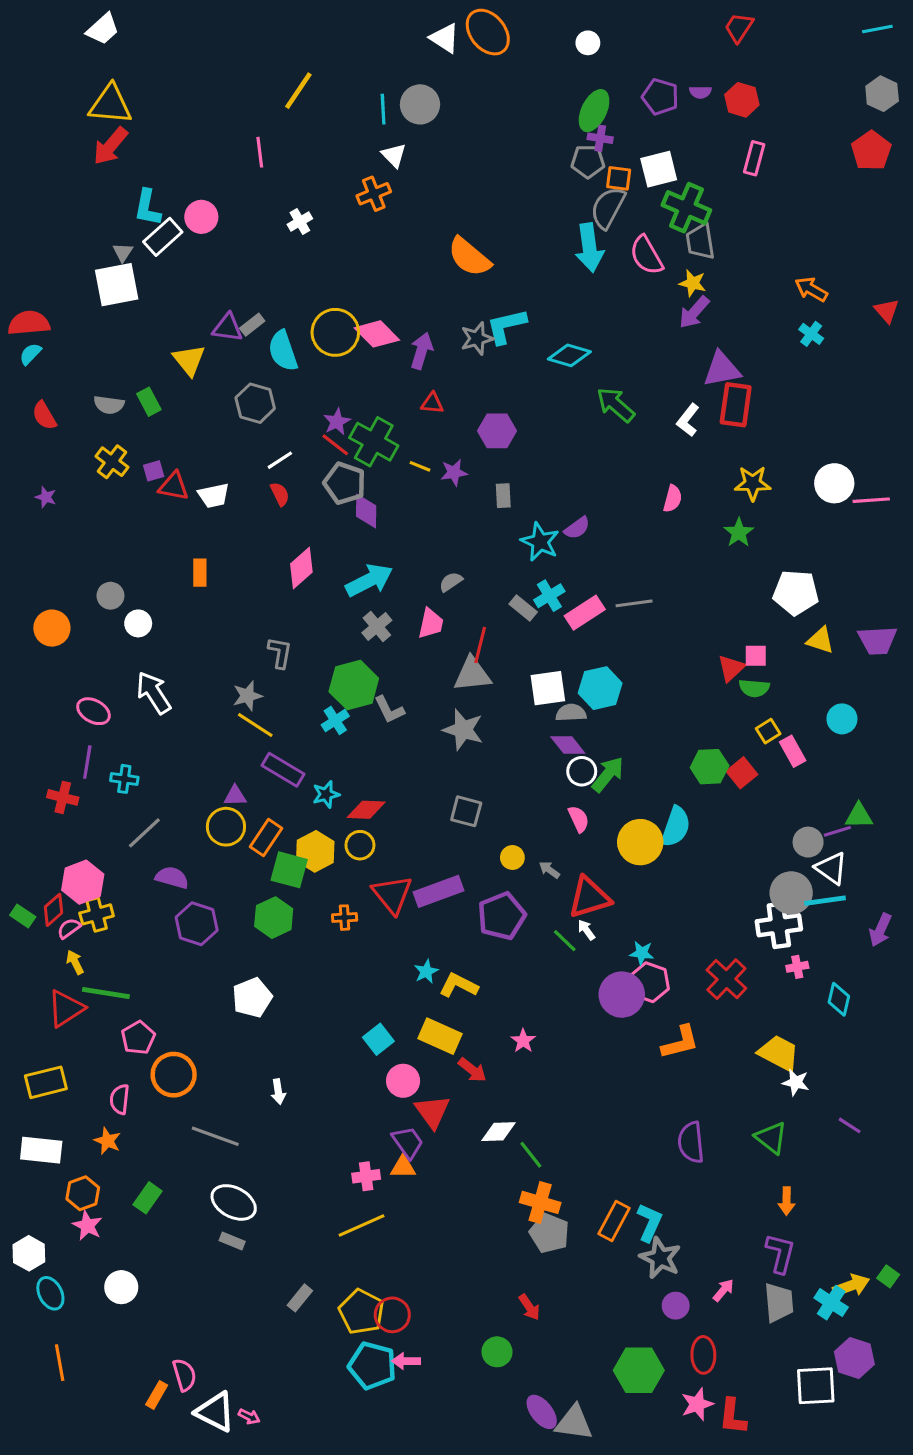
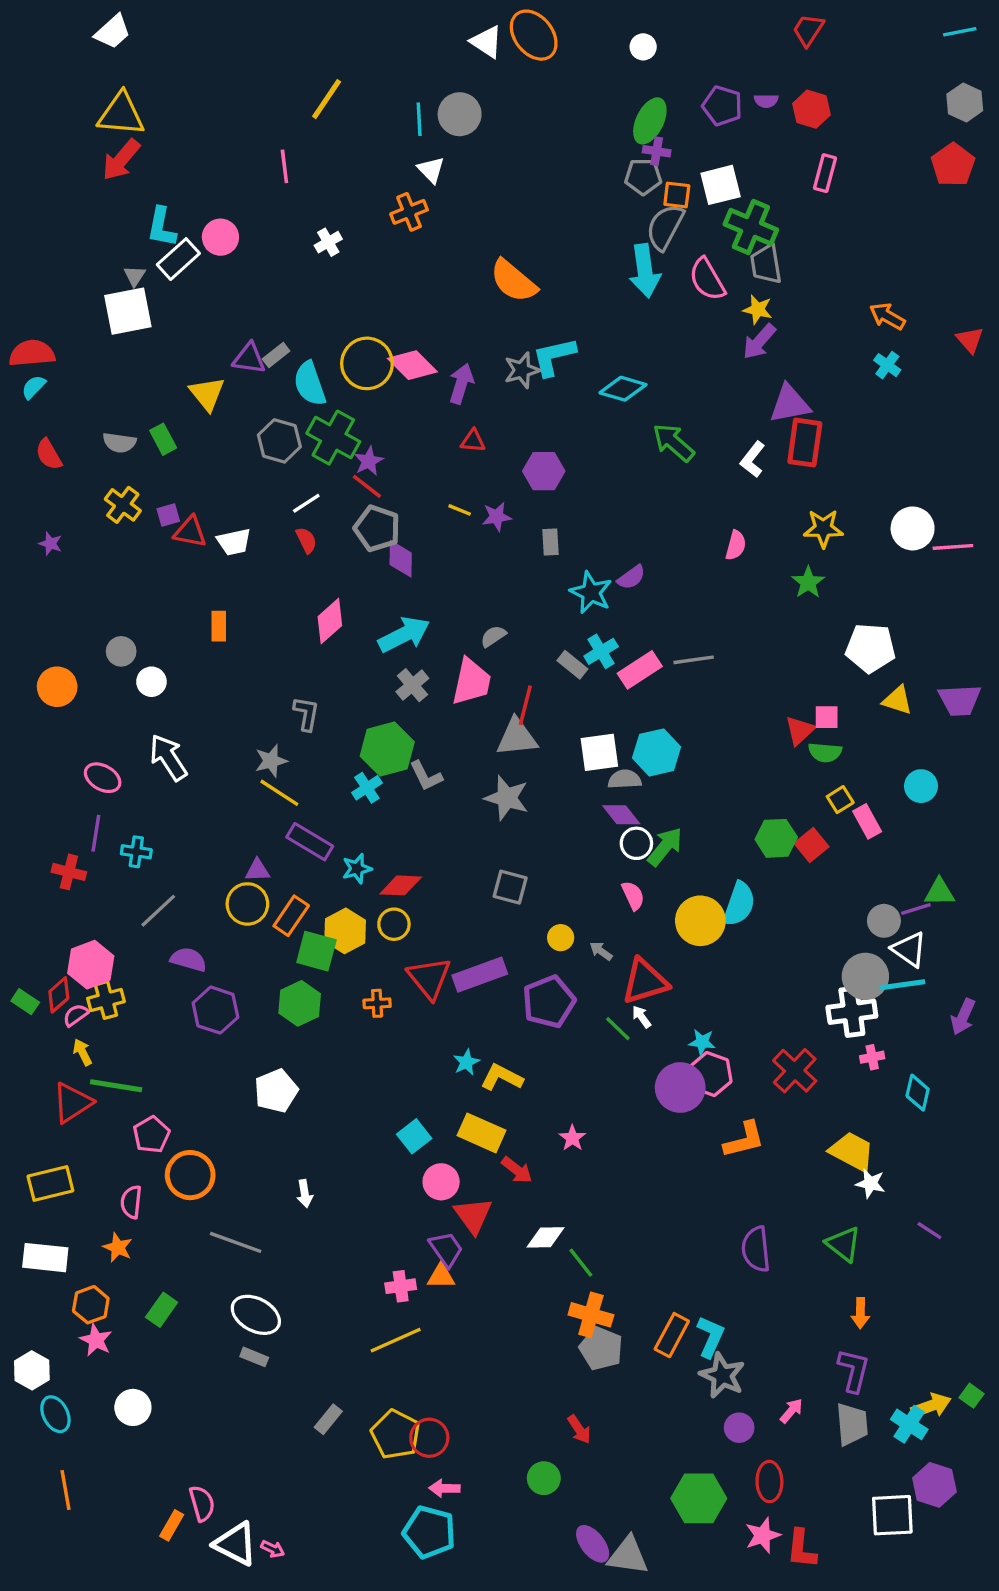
green cross: (374, 442) -> (333, 438), moved
pink trapezoid: (431, 623) -> (471, 682), size x1.4
cyan pentagon: (372, 1366) -> (429, 1532), moved

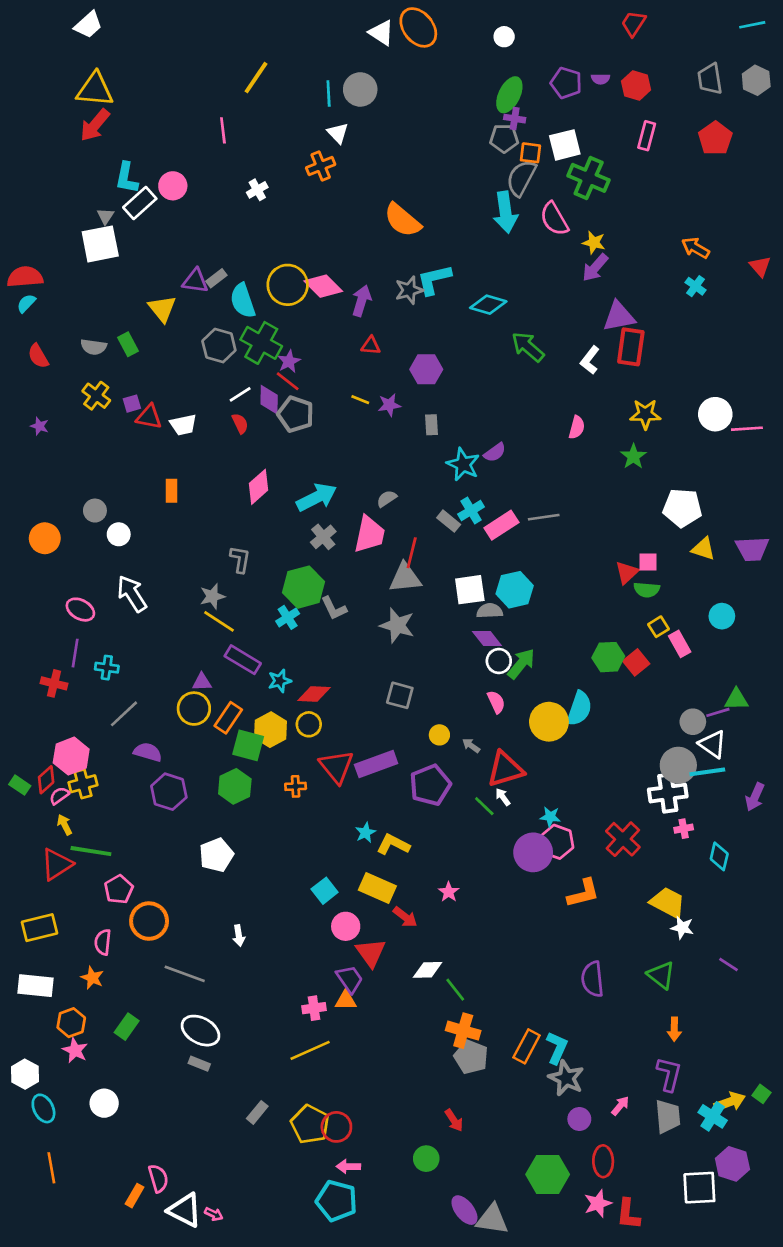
red pentagon: (953, 165) -> (715, 138), moved
gray trapezoid: (766, 264) -> (710, 79), moved
purple diamond: (401, 559) -> (269, 400), moved

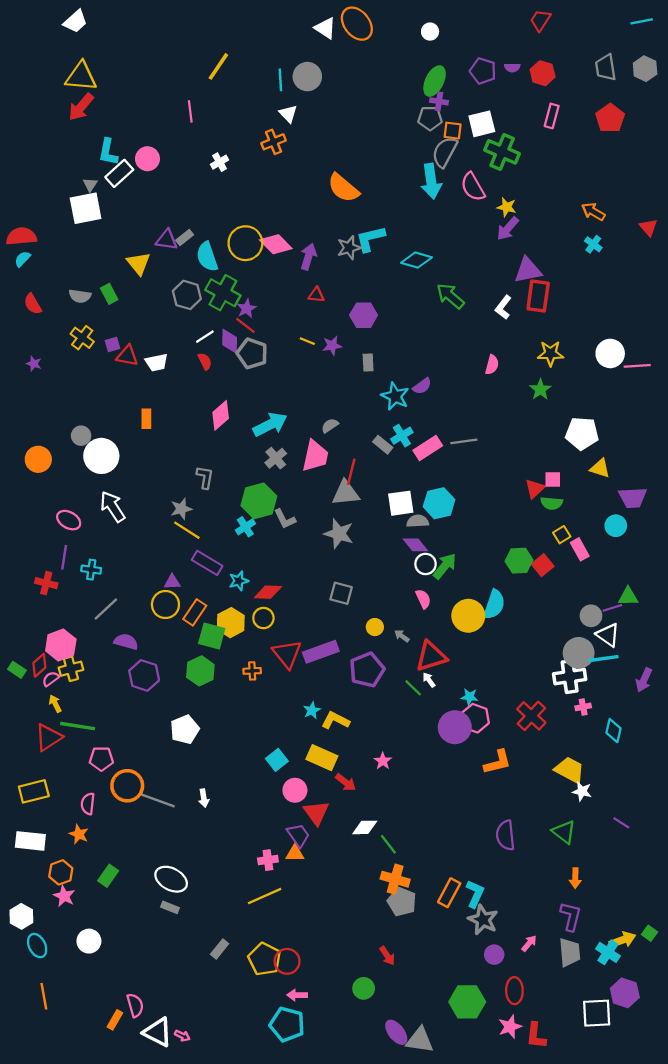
white circle: (119, 534) -> (101, 456), size x1.8
purple trapezoid: (752, 549) -> (633, 498), moved
pink pentagon: (119, 889) -> (101, 759), turned 30
gray line: (185, 974) -> (158, 800), moved

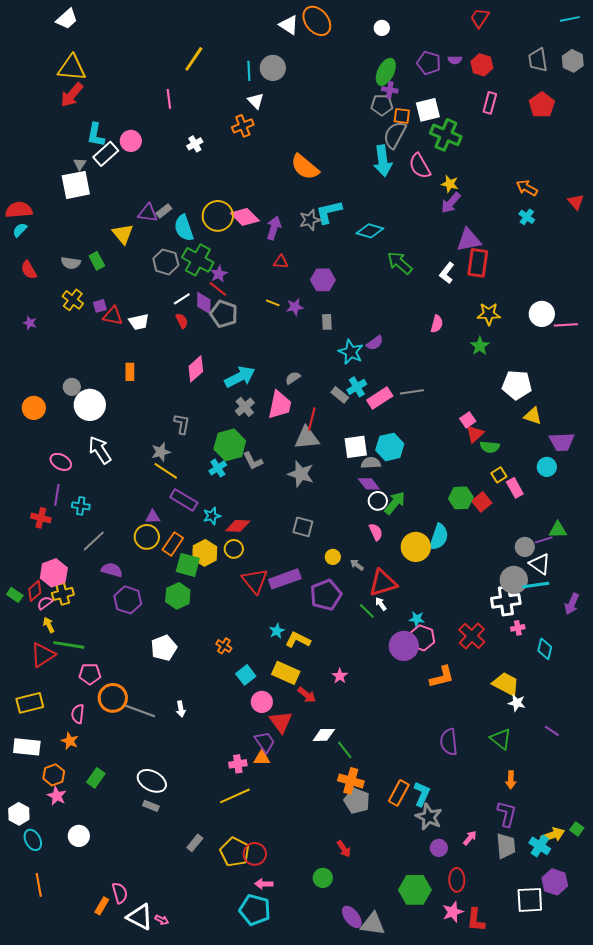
pink square: (553, 480) -> (468, 420), moved, turned -35
orange cross: (252, 671) -> (224, 646), moved, turned 35

